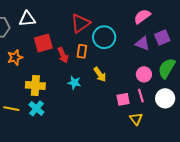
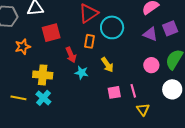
red arrow: (63, 55) -> (71, 55), moved
pink line: (141, 96) -> (133, 91), moved
pink square: (123, 99) -> (114, 92), moved

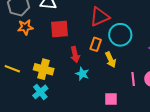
orange star: (23, 47) -> (25, 27), moved
yellow arrow: (107, 65) -> (111, 60), moved
pink line: (133, 91) -> (133, 79), moved
yellow line: (18, 98) -> (12, 69), moved

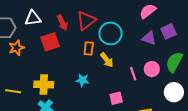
red arrow: (75, 55) -> (62, 23), moved

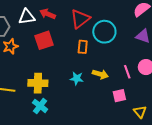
red arrow: (62, 23) -> (48, 14), moved, turned 140
yellow arrow: (107, 60) -> (100, 74), moved, turned -35
pink square: (116, 98) -> (119, 96), moved

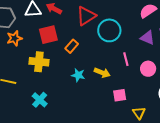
orange rectangle: (83, 47) -> (72, 46), moved, turned 32
pink line: (127, 72) -> (126, 59), moved
yellow cross: (38, 83) -> (39, 62), moved

